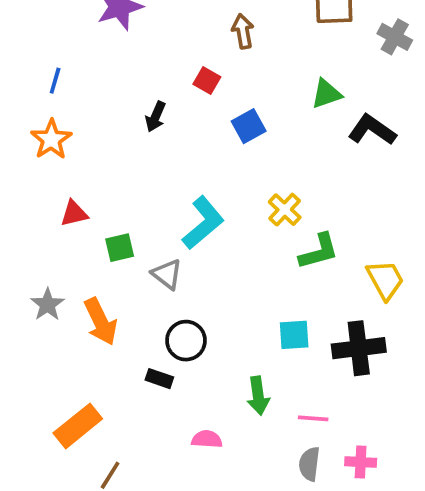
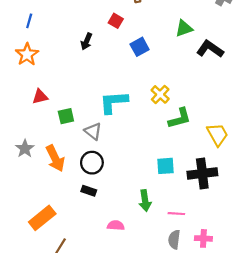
cyan L-shape: (203, 223) -> (114, 102), turned -144
black circle: (186, 341) -> (92, 163), moved

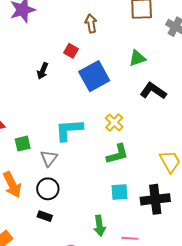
blue square: (140, 47) -> (94, 76), size x1.6
black L-shape: (210, 49) -> (153, 91), moved
green L-shape: (180, 118) -> (117, 154), moved
gray triangle: (93, 131) -> (49, 158), turned 30

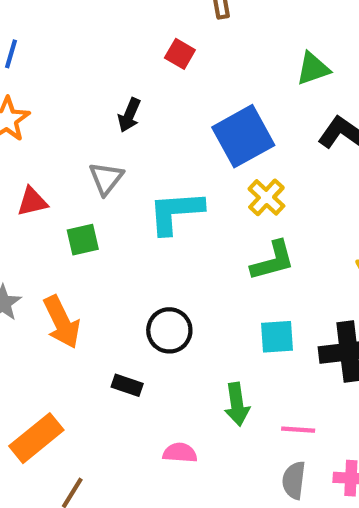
black arrow: (43, 71) -> (129, 115), moved
blue square: (94, 76) -> (243, 136), moved
gray triangle: (49, 158) -> (106, 178), moved
black circle: (48, 189) -> (169, 330), moved

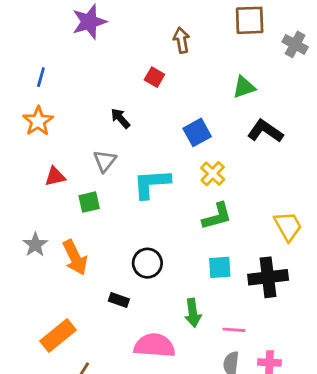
black arrow: (129, 115) -> (120, 118), turned 115
blue square: (243, 136) -> (197, 132), size x0.7
pink semicircle: (180, 453) -> (154, 345), size x1.8

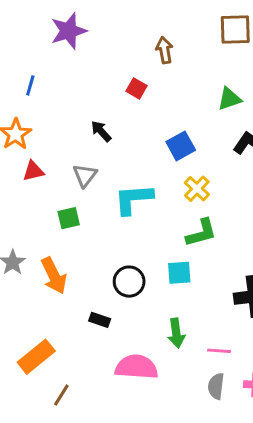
blue line: (41, 77) -> (30, 85), moved
red triangle: (55, 176) -> (33, 171), moved
cyan square: (220, 267) -> (179, 273), moved

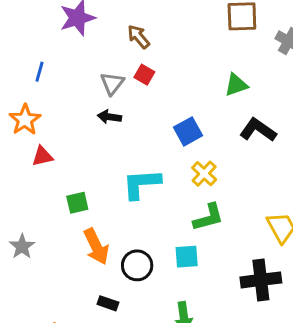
brown arrow: (164, 50) -> (139, 37), moved, turned -30
black arrow: (101, 131) -> (109, 117), turned -40
gray triangle: (85, 175) -> (112, 83), moved
orange arrow: (54, 276) -> (96, 246), moved

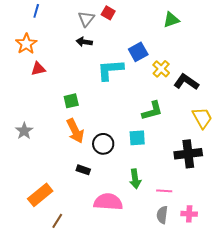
black L-shape: (258, 130) -> (186, 82), moved
yellow cross: (204, 174) -> (161, 69), moved
cyan L-shape: (141, 184) -> (110, 70), moved
green square: (77, 203) -> (71, 101), moved

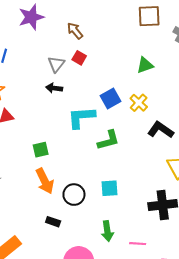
yellow cross: (161, 69) -> (139, 103), moved
green L-shape: (152, 111) -> (108, 140), moved

